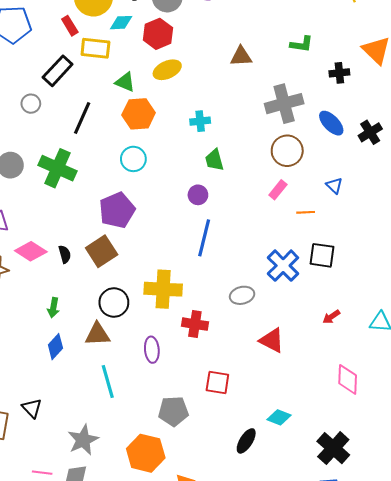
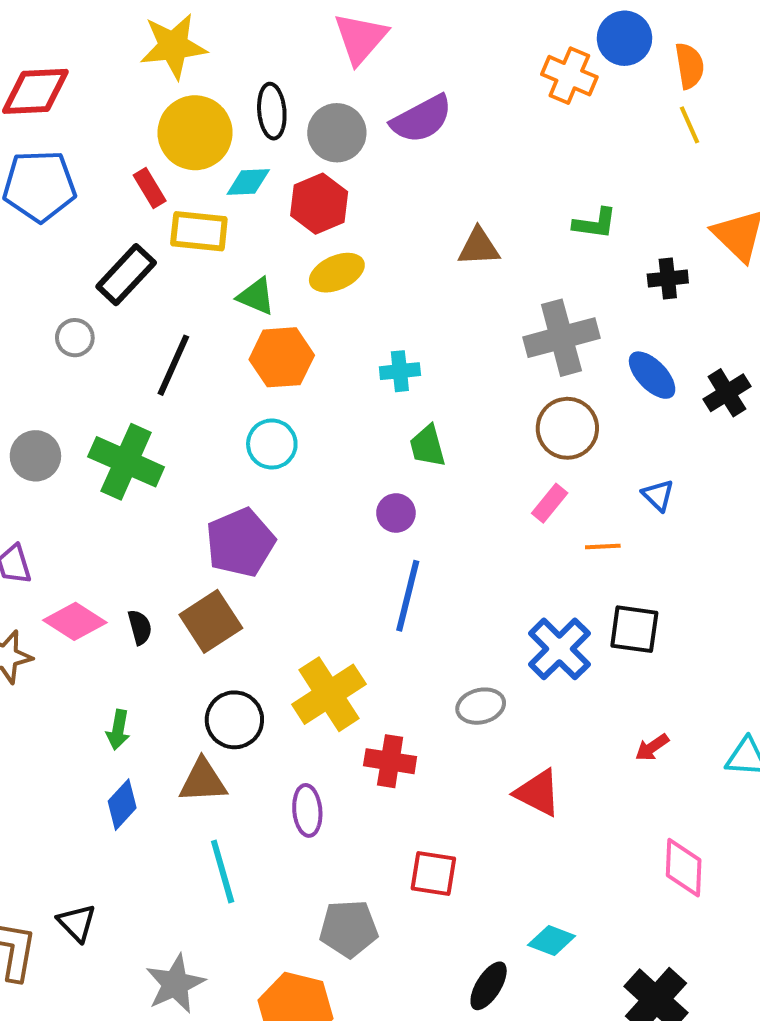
yellow cross: (163, 289) -> (329, 694), turned -36

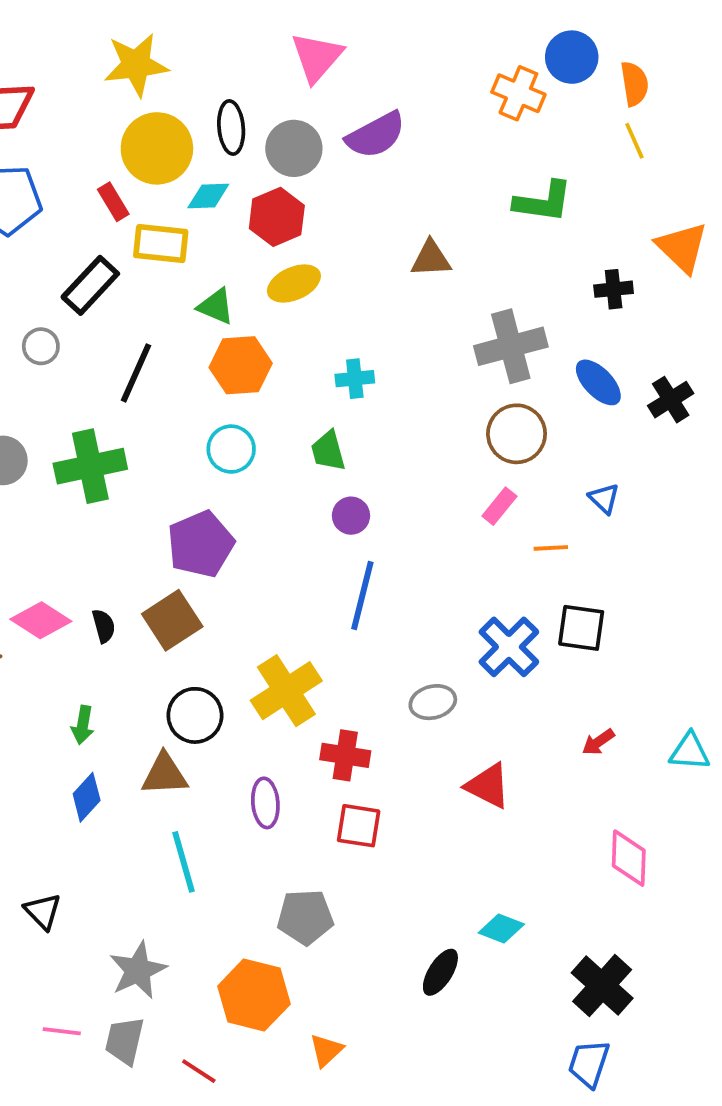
green L-shape: (595, 223) -> (543, 202), moved, size x1.4
green trapezoid: (427, 446) -> (328, 451), moved
green cross: (126, 462) -> (90, 466), turned -36
red square: (433, 874) -> (359, 826), moved

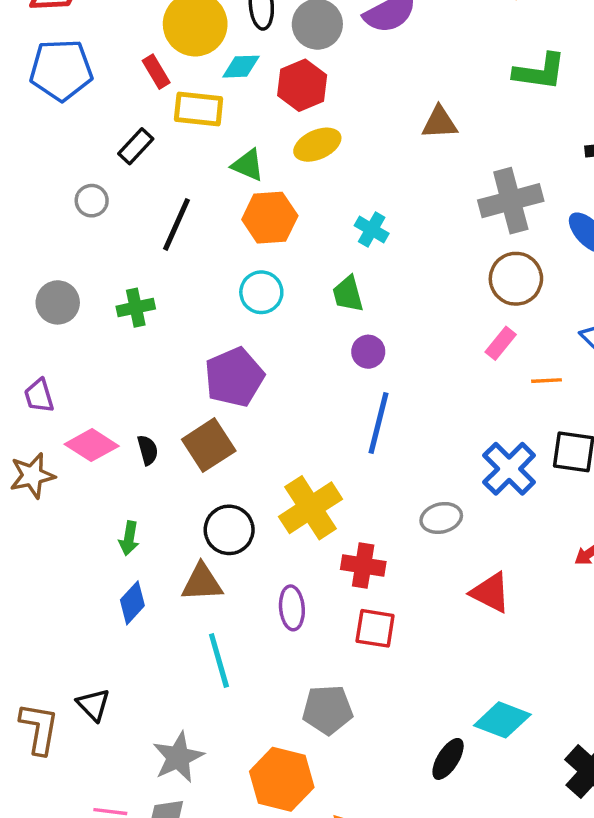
black rectangle: (90, 285) -> (136, 146), size x0.7
cyan cross: (355, 379) -> (372, 229), turned 36
green cross: (90, 466) -> (136, 308), size x0.6
cyan diamond: (501, 928) -> (502, 720), size x1.4

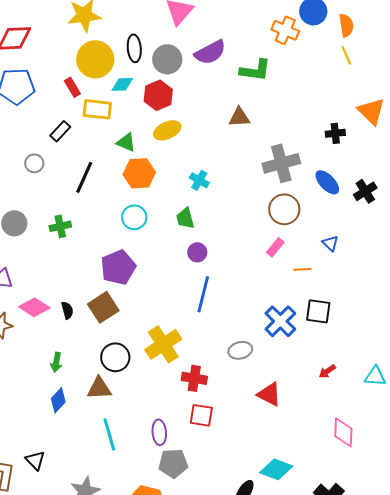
green L-shape: (540, 72) -> (255, 70), moved
purple ellipse: (292, 608) -> (159, 432), moved

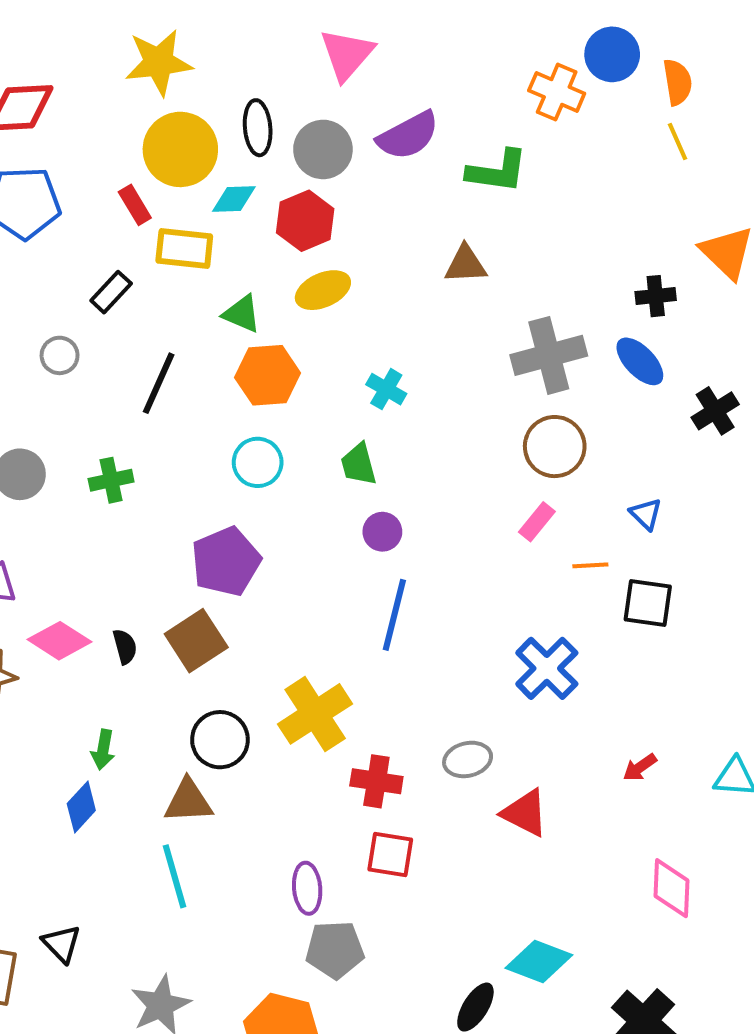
blue ellipse: (327, 182) -> (640, 361), moved
black square: (318, 311) -> (648, 603), moved
gray ellipse: (240, 350) -> (468, 759), moved
blue diamond: (58, 400) -> (81, 807), moved
cyan line: (109, 434) -> (174, 876), moved

